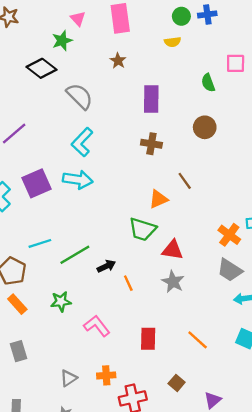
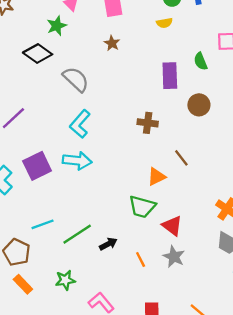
purple rectangle: (151, 99) -> (170, 76), moved
red triangle: (173, 250) -> (172, 226), turned 30
orange line: (128, 283) -> (141, 259), moved

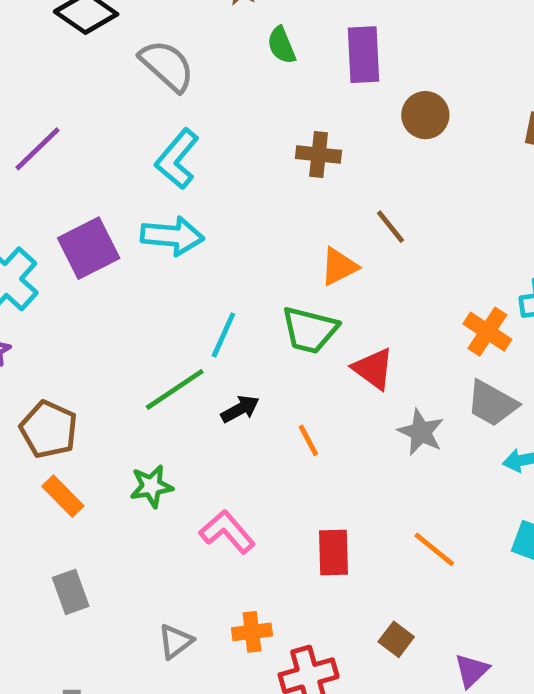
green semicircle: (201, 61) -> (282, 45), moved
cyan line: (43, 224) -> (223, 335), moved, turned -45
gray star: (174, 257) -> (421, 432), moved

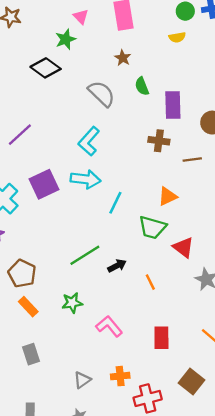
purple rectangle: (363, 55) -> (173, 105), moved
gray semicircle: (167, 66) -> (102, 94), moved
brown line: (390, 227) -> (192, 159), moved, turned -60
cyan line: (223, 335) -> (115, 203), moved
brown square: (396, 639) -> (191, 382), size x1.5

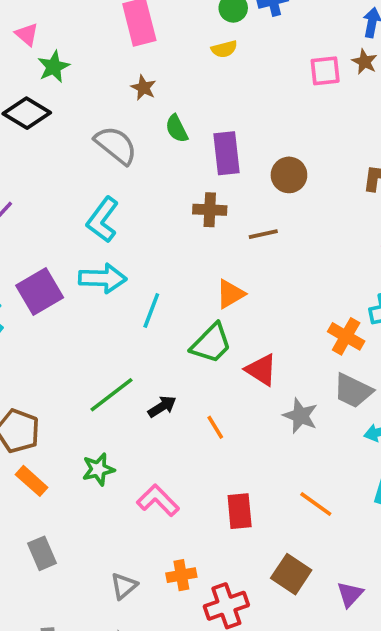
pink triangle: (81, 17) -> (27, 34), moved
green trapezoid: (152, 227) -> (211, 343), turned -56

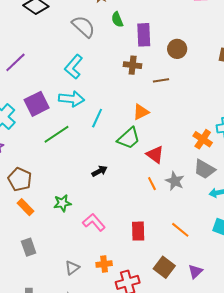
green line: (112, 395) -> (56, 134), moved
orange line: (215, 427) -> (152, 184), moved
purple triangle: (350, 594) -> (195, 271), moved

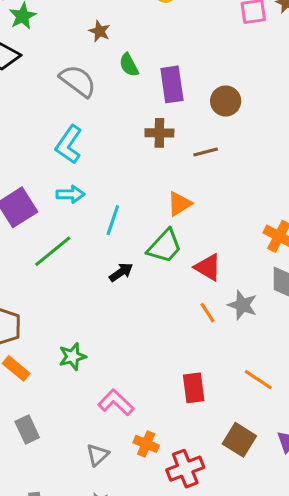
cyan arrow: (71, 99) -> (70, 194), size x0.7
black arrow: (100, 171) -> (121, 272), moved
pink L-shape: (94, 222) -> (116, 402), moved
orange cross: (104, 264) -> (146, 444), turned 35

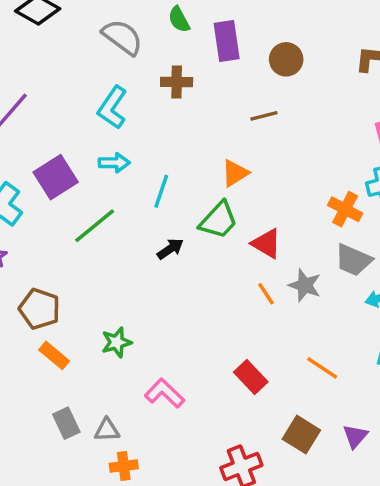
brown cross: (159, 133) -> (177, 82), moved
red rectangle: (194, 388) -> (251, 377), turned -36
orange cross: (146, 444) -> (124, 466), moved, turned -30
gray triangle: (98, 455) -> (107, 430), moved, turned 40

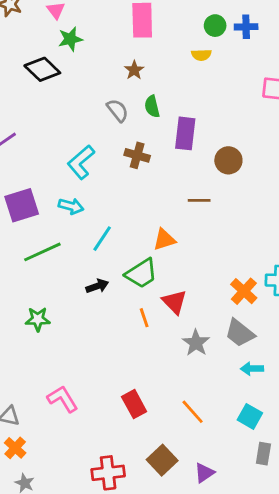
gray semicircle: (122, 37) -> (118, 110), moved, size x0.7
orange line: (266, 294) -> (144, 318), moved
green star: (117, 342) -> (38, 319), moved
orange cross: (124, 466) -> (15, 448), turned 35

